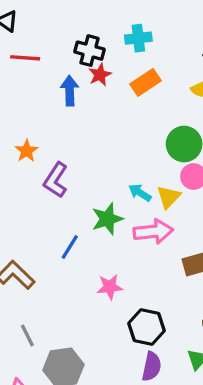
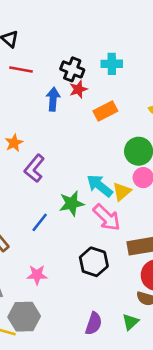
orange rectangle: (145, 82) -> (105, 111), moved
cyan arrow: (140, 193) -> (100, 186), size x1.5
pink arrow: (153, 232) -> (107, 217), turned 44
pink star: (110, 287) -> (37, 275), moved
black hexagon: (146, 327) -> (94, 262), moved

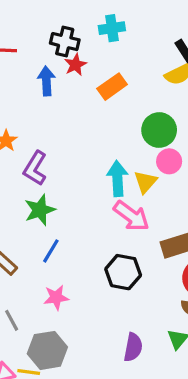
cyan arrow: (100, 186) -> (117, 179), turned 56
green star: (72, 203) -> (40, 210), moved
blue line: (40, 222) -> (51, 251), moved

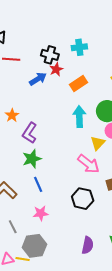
blue arrow: (46, 81) -> (38, 79), turned 60
cyan arrow: (117, 179) -> (79, 117), moved
blue line: (51, 251) -> (38, 184), turned -56

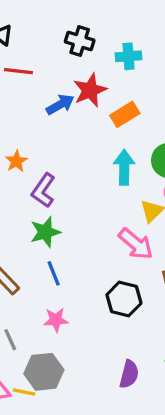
black cross: (50, 55) -> (80, 41), moved
red star: (56, 69) -> (90, 90), size x1.5

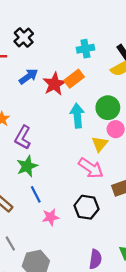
black cross: (80, 41) -> (24, 38), moved, turned 36
cyan cross: (129, 56) -> (85, 49), moved
red star: (90, 90) -> (54, 84), moved
pink star: (56, 320) -> (51, 217), moved

